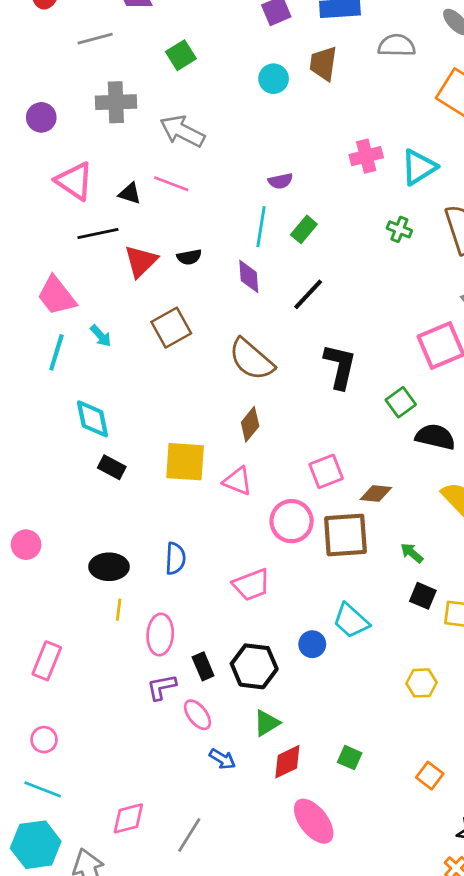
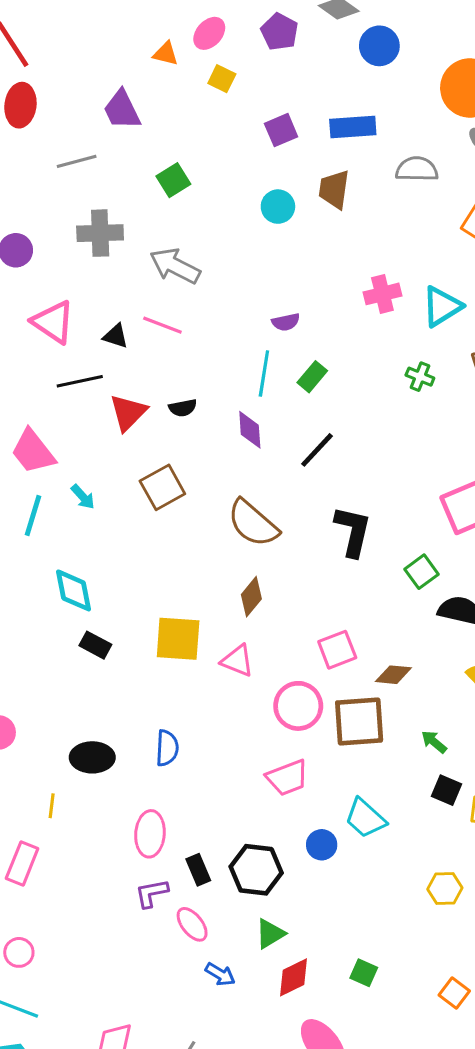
pink trapezoid: (251, 585) -> (287, 778), moved
yellow line: (119, 610) -> (52, 806), moved

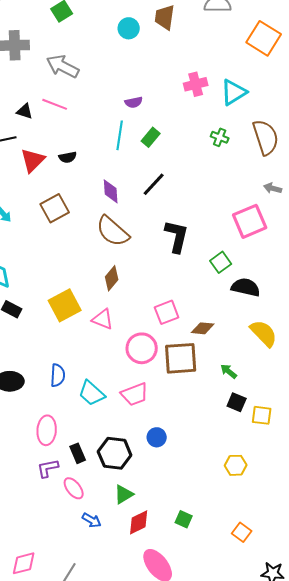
purple diamond: (250, 430) -> (111, 191), moved
yellow square: (178, 639) -> (65, 305), turned -32
cyan trapezoid: (365, 818) -> (92, 393), moved

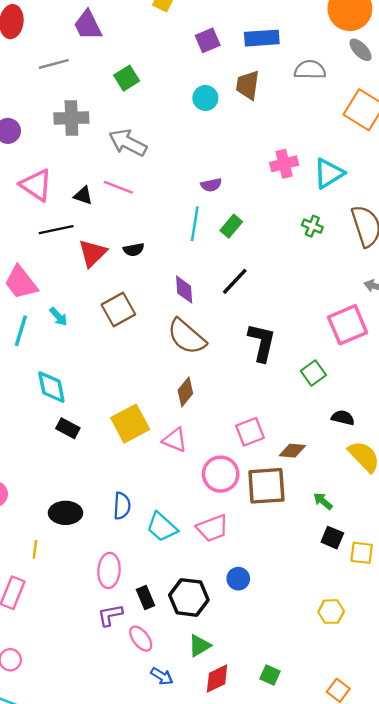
black semicircle: (246, 287) -> (343, 418), moved, size x0.7

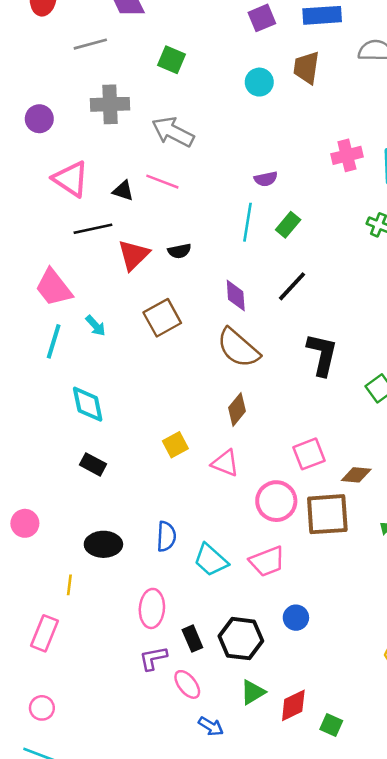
green square: (127, 78) -> (172, 60), turned -35
yellow square: (130, 424) -> (175, 445), size x0.6
black rectangle: (68, 428) -> (93, 464), moved
red diamond: (217, 679) -> (293, 705), moved

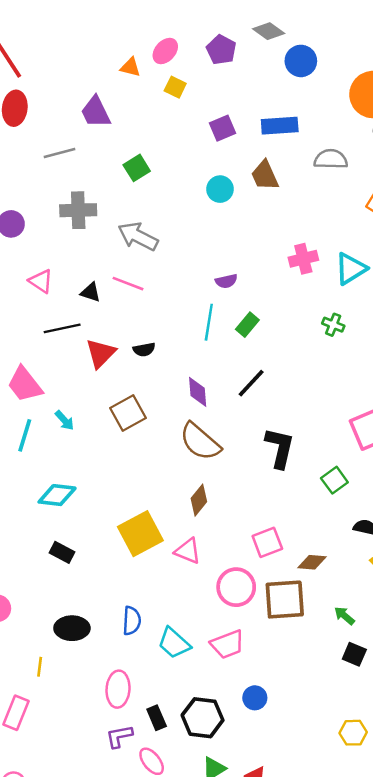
green square: (172, 60) -> (137, 168), turned 35
brown trapezoid: (306, 68) -> (265, 175), turned -32
pink triangle: (71, 179) -> (41, 281), size x0.7
cyan diamond: (88, 404) -> (57, 495), turned -72
yellow square: (175, 445) -> (140, 534), size x1.8

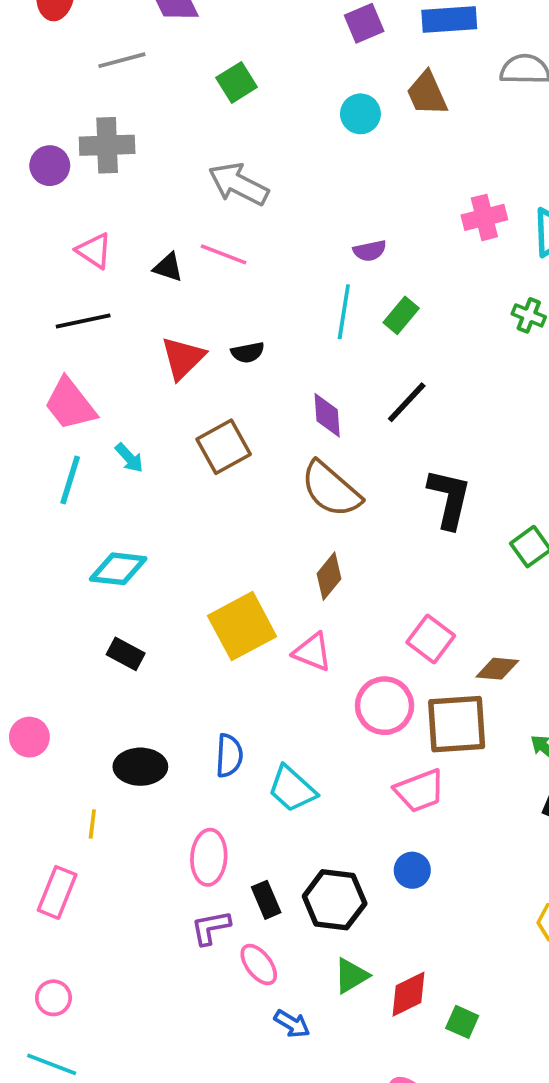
gray cross: (78, 210) -> (107, 145), moved
black line: (62, 328) -> (83, 321), moved
pink square: (267, 542) -> (431, 639), turned -32
pink trapezoid: (227, 644) -> (420, 791), moved

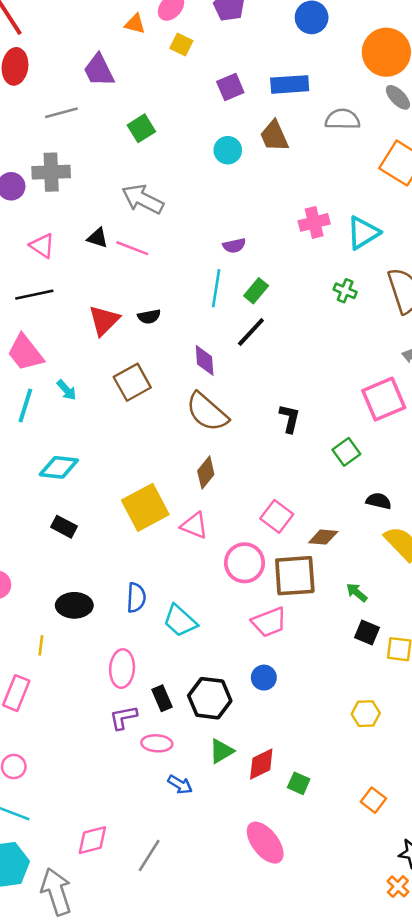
black triangle: (168, 267) -> (98, 238), moved
black line: (407, 402) -> (251, 332), moved
black L-shape: (449, 499) -> (290, 418), size x0.7
pink ellipse: (259, 965) -> (157, 743), turned -48

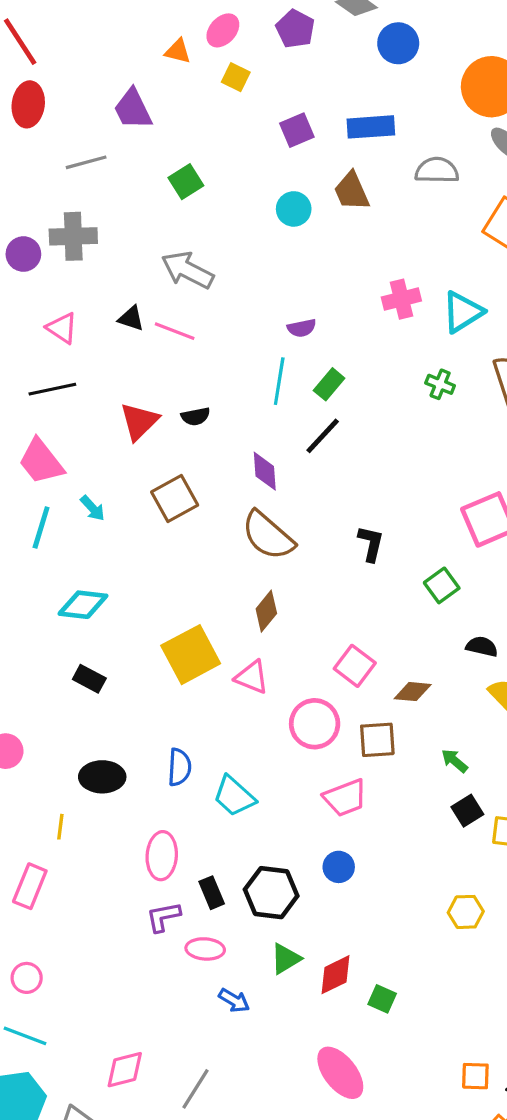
brown square: (295, 576) -> (377, 740), size x0.7
black square: (367, 632) -> (467, 811), turned 35
orange square: (373, 800) -> (475, 1076), moved, turned -35

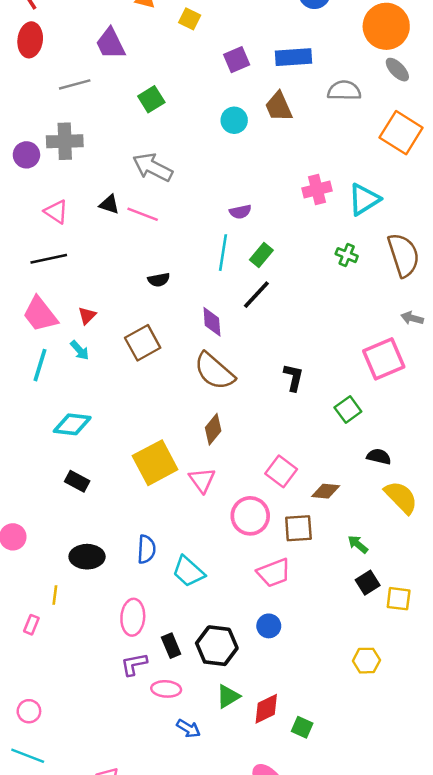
red triangle: (139, 421) -> (87, 316), moved, size x0.6
pink triangle: (252, 677) -> (202, 480), turned 32
pink rectangle: (30, 886) -> (31, 625), moved, size x0.6

